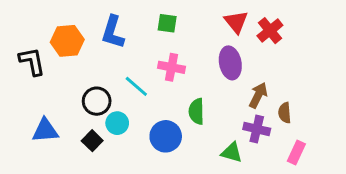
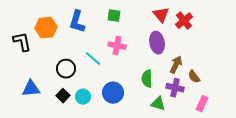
green semicircle: (196, 111) -> (147, 79), moved
brown semicircle: (285, 113) -> (194, 77), turned -32
cyan circle: (117, 123) -> (83, 97), moved

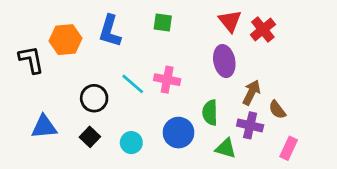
pink cross: (117, 46) -> (167, 80), moved
blue circle: (113, 93) -> (179, 133), moved
cyan circle: (83, 97) -> (131, 143), moved

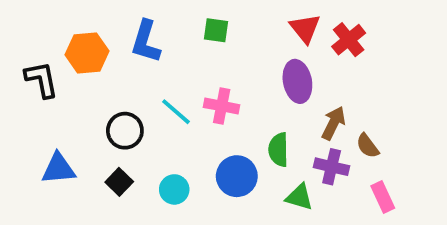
pink rectangle: (289, 148) -> (383, 197), turned -50

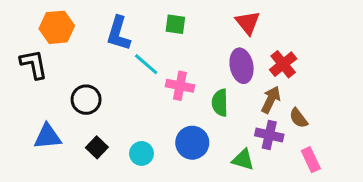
red cross: (349, 40) -> (283, 64), moved
orange hexagon: (87, 53) -> (57, 27), moved
cyan line: (176, 112) -> (146, 64), moved
black circle: (125, 131) -> (86, 100), moved
green semicircle: (278, 150) -> (220, 103), moved

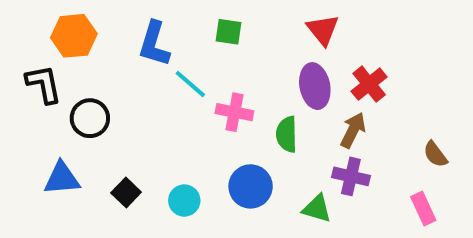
black circle: (86, 100) -> (90, 118), moved
brown semicircle: (298, 118) -> (435, 154), moved
pink rectangle: (311, 160) -> (423, 209), moved

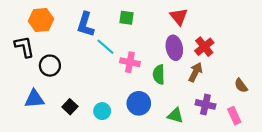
purple cross: (351, 176) -> (205, 104), moved

